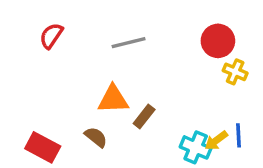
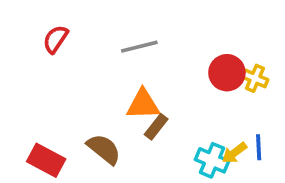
red circle: (218, 41) -> (227, 73), moved
orange triangle: (113, 99) -> (143, 104), moved
brown semicircle: (96, 137) -> (104, 149), size x1.4

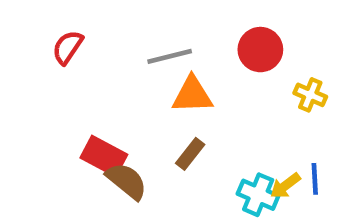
red circle: (227, 73) -> (260, 50), moved
orange triangle: (143, 104) -> (192, 95), moved
red rectangle: (46, 160) -> (104, 156), moved

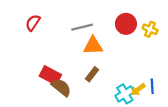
yellow cross: (310, 95) -> (150, 29), moved
cyan cross: (258, 195) -> (125, 94), turned 36

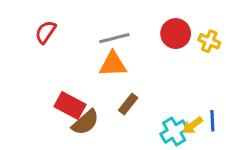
orange triangle: (93, 46) -> (113, 64), moved
brown semicircle: (61, 87) -> (85, 122), turned 100

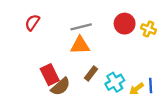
red rectangle: (70, 105) -> (50, 75), turned 36
cyan cross: (174, 132) -> (115, 82), moved

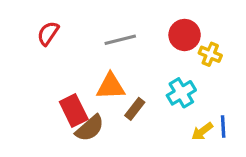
yellow cross: (148, 29) -> (210, 54), moved
orange triangle: (80, 45) -> (111, 86), moved
cyan cross: (115, 82) -> (181, 93), moved

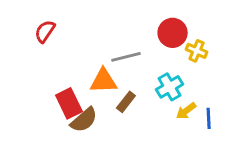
gray line: (120, 40) -> (126, 57), moved
yellow arrow: (202, 131) -> (186, 111), moved

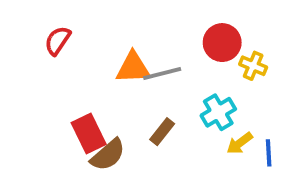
orange triangle: (103, 81) -> (133, 68), moved

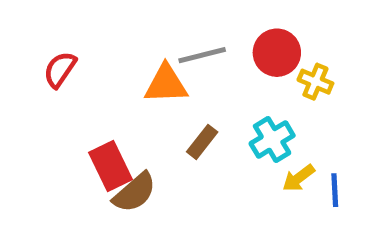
red semicircle: (58, 41) -> (60, 70), moved
gray line: (162, 74) -> (202, 55), moved
brown rectangle: (162, 132) -> (202, 142), moved

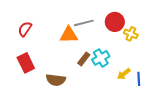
cyan cross: (272, 139) -> (101, 58), moved
red rectangle: (110, 166) -> (26, 63), moved
brown semicircle: (135, 193) -> (56, 80), turned 48

